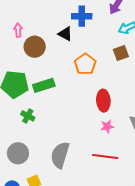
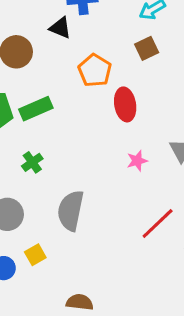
red ellipse: (103, 101) -> (125, 104), moved
green cross: (28, 116) -> (32, 162), moved, turned 32
red line: (105, 157) -> (158, 223), moved, turned -45

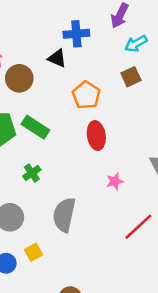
red ellipse: (125, 104) -> (96, 135), moved
green rectangle: (36, 109) -> (35, 127), turned 56
pink star: (137, 161) -> (115, 181), moved

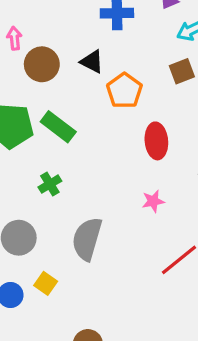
black triangle: (57, 58) -> (92, 62), moved
red ellipse: (96, 135) -> (156, 141), moved
yellow square: (33, 252) -> (46, 283), turned -30

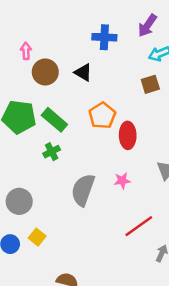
orange pentagon: (124, 91) -> (102, 116), moved
green cross: (50, 184) -> (52, 152), moved
gray semicircle: (87, 239) -> (83, 190), moved

